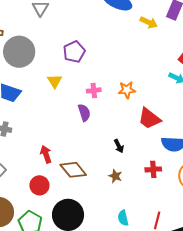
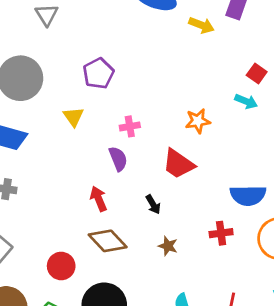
orange star: (127, 90) -> (198, 121), moved
red trapezoid: (149, 118) -> (178, 164), moved
black arrow: (119, 146) -> (153, 204), moved
red arrow: (46, 154) -> (99, 199), moved

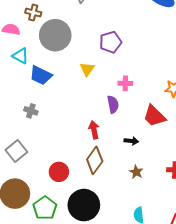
black arrow: (153, 204) -> (131, 141), turned -64
brown diamond: (108, 241) -> (95, 160), turned 68

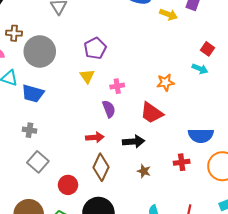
yellow triangle: (87, 69) -> (87, 76), moved
red arrow: (94, 130) -> (95, 137), turned 108
black arrow: (131, 141) -> (134, 142), size x1.5
gray square: (16, 151) -> (38, 162), moved

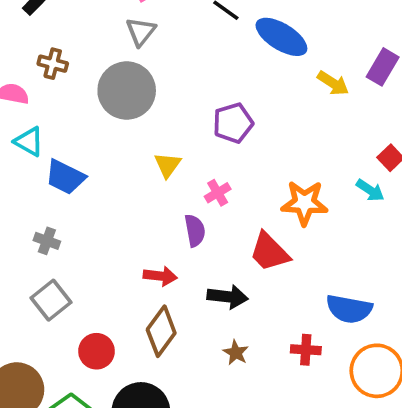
purple pentagon: (95, 48) -> (233, 123), moved
gray circle: (40, 51) -> (127, 91), moved
orange star: (166, 82) -> (304, 203), size x1.4
pink cross: (117, 86) -> (218, 193), turned -32

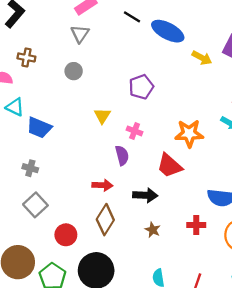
gray circle: (127, 91) -> (74, 71), size x0.5
pink cross: (218, 193) -> (135, 131), turned -35

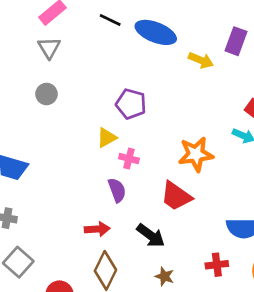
purple pentagon: (141, 87) -> (131, 104), turned -30
yellow triangle: (102, 116) -> (107, 138), moved, turned 36
black arrow: (145, 195) -> (151, 235), turned 40

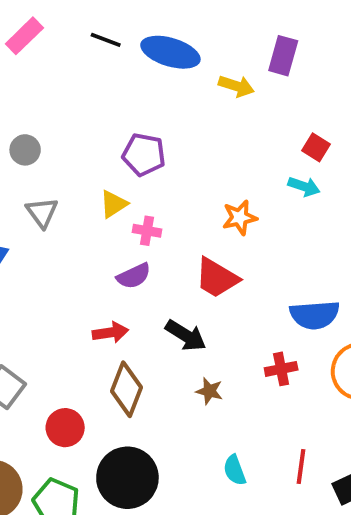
gray triangle: (49, 48) -> (42, 212), moved
orange star: (196, 154) -> (240, 217), size x0.7
purple semicircle: (117, 190) -> (134, 276), turned 90

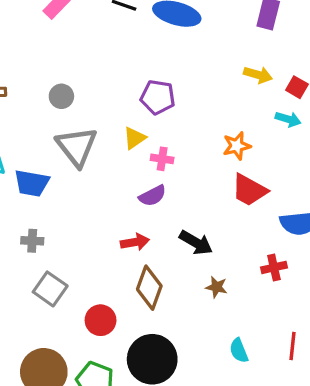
yellow arrow: (236, 86) -> (258, 75), moved
gray triangle: (42, 212) -> (77, 147), size x1.6
red trapezoid: (217, 278) -> (249, 190), moved

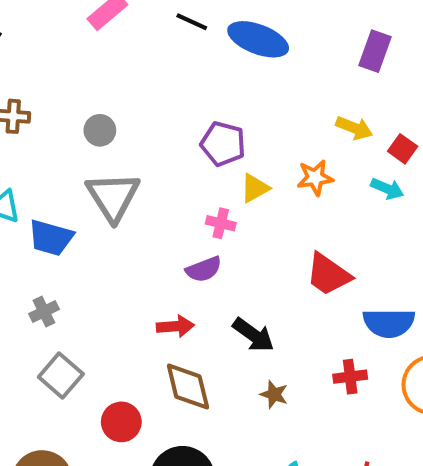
yellow triangle: (134, 138) -> (255, 188), moved
orange star: (237, 146) -> (315, 178), moved
gray cross: (32, 241) -> (44, 312), turned -35
brown diamond: (149, 288) -> (188, 387), turned -39

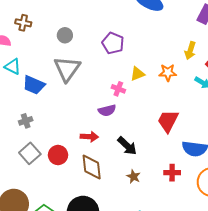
yellow arrow: (354, 128) -> (190, 51), turned 78
purple pentagon: (223, 144) -> (113, 43), moved
red trapezoid: (328, 274) -> (168, 121), turned 75
red circle: (121, 422) -> (58, 155), moved

